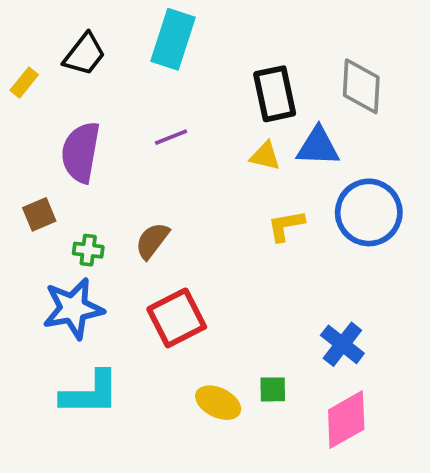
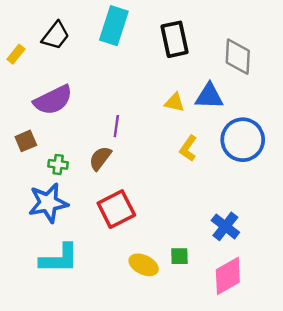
black rectangle: (275, 94) -> (175, 39), moved
purple line: (171, 137) -> (116, 126), moved, turned -60
purple semicircle: (81, 152) -> (53, 100), turned -126
yellow L-shape: (286, 226) -> (188, 148), turned -45

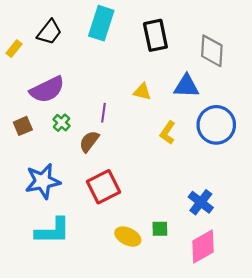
yellow triangle: (175, 102) -> (142, 92), moved
green cross: (58, 164) -> (62, 123), moved, turned 35

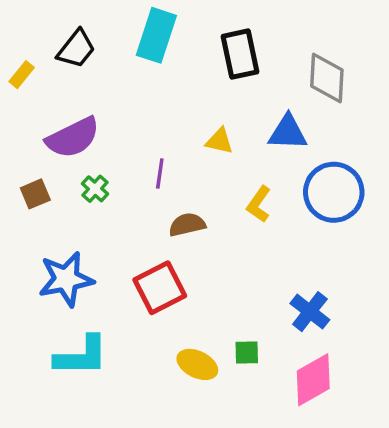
brown semicircle: (89, 141) -> (187, 225), moved, turned 40

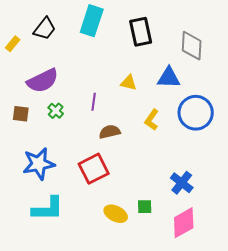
brown square: (35, 194) -> (21, 114), turned 30

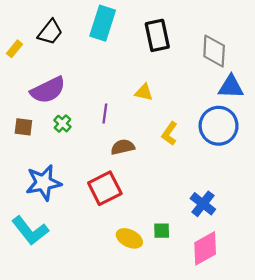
blue triangle: (169, 78) -> (231, 87), moved
cyan L-shape: (48, 209) -> (30, 231), moved, turned 52

